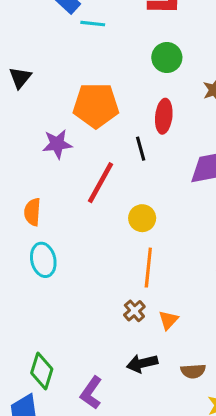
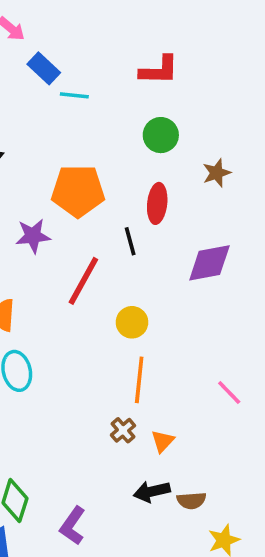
black arrow: (142, 363) -> (152, 492), moved

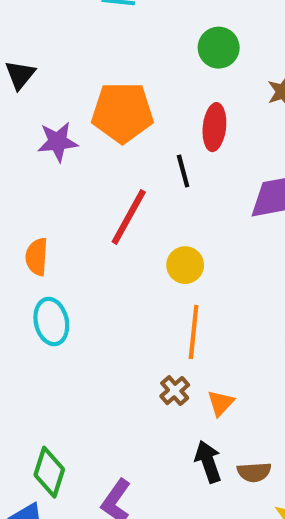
purple star: (33, 236) -> (58, 142), moved
black arrow: (152, 492) -> (208, 462), turned 84

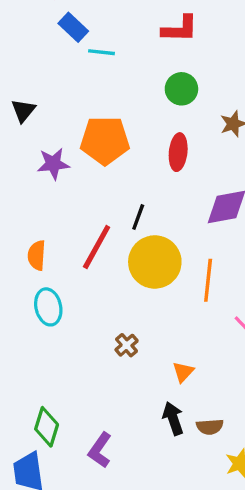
black line: (183, 171) -> (138, 217), moved, turned 35
red line: (129, 217) -> (97, 247), moved
yellow circle: (185, 265) -> (155, 262), size x1.8
orange line: (194, 332) -> (208, 280), moved
brown cross: (175, 391) -> (127, 345), moved

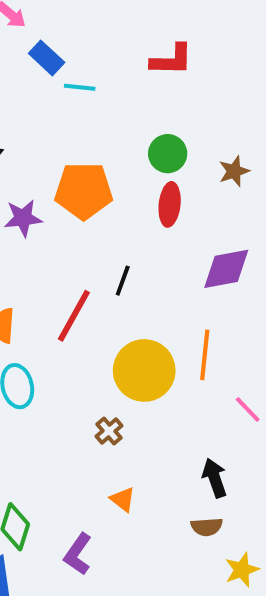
green circle: (181, 89) -> (168, 154), moved
yellow circle: (155, 262) -> (144, 370), moved
orange triangle: (183, 372) -> (123, 499), moved, turned -35
black arrow: (173, 418) -> (215, 478), moved

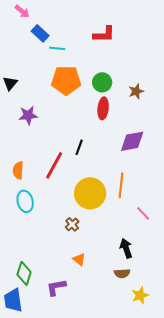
orange pentagon: (84, 191) -> (66, 80), moved
purple L-shape: (78, 554) -> (56, 287), turned 45

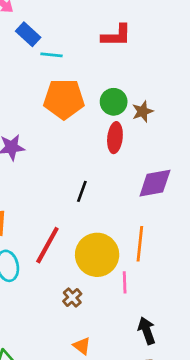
brown star: (136, 91) -> (143, 111), moved
red line: (54, 165) -> (47, 245), moved
pink line: (143, 213) -> (125, 282), moved, turned 42

